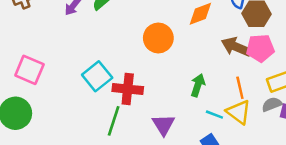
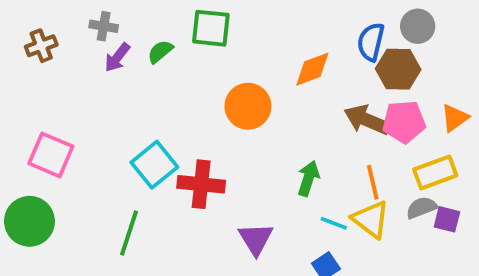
green line: (114, 121) -> (129, 233), moved

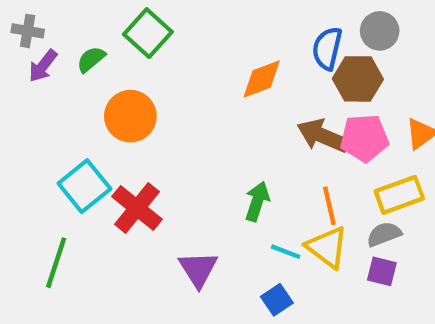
green square: (211, 28) -> (148, 33), turned 36
orange circle: (248, 106) -> (130, 116), moved
red cross: (201, 184) -> (137, 208), turned 33
purple square: (447, 219) -> (382, 271), moved

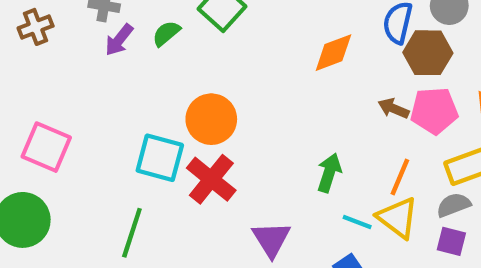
orange circle: (130, 116) -> (211, 119), moved
brown arrow: (323, 136) -> (393, 108), size x0.6
cyan square: (84, 186) -> (160, 158), turned -36
orange line: (329, 206) -> (400, 177), turned 36

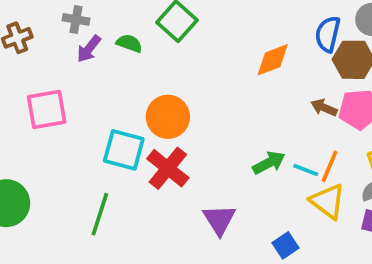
green semicircle: (166, 33) -> (129, 43), turned 60
pink square: (46, 147) -> (47, 109), moved, turned -33
green arrow: (329, 173) -> (269, 163), turned 44
cyan line: (357, 222) -> (306, 170), moved

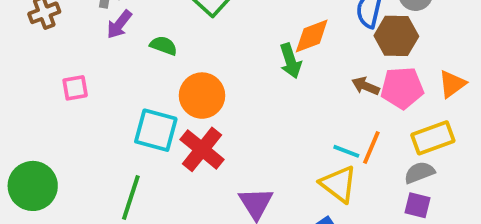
green semicircle: (129, 43) -> (164, 46), moved
pink square: (47, 109) -> (75, 88), size x0.6
green arrow: (269, 163) -> (291, 61), moved, turned 100
yellow triangle: (328, 201) -> (339, 184), moved

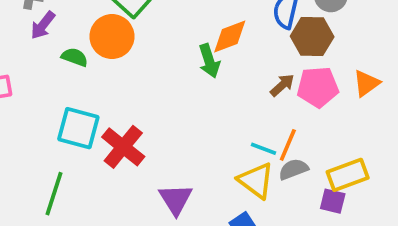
green semicircle: (164, 46) -> (75, 57), moved
brown arrow: (366, 86) -> (282, 85), turned 115
orange circle: (202, 96) -> (112, 37), moved
yellow rectangle: (433, 138) -> (348, 175), moved
gray semicircle: (419, 173) -> (293, 169), moved

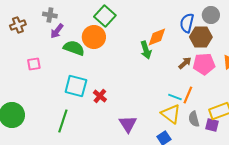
green semicircle: (75, 57) -> (74, 48), size x1.5
red cross: (123, 147) -> (100, 96), size x0.6
gray semicircle: (293, 169) -> (194, 119), moved, turned -84

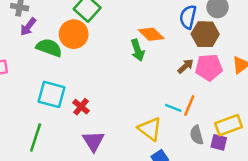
orange diamond: (157, 37) -> (151, 34), turned 65
yellow triangle: (171, 114) -> (150, 129), moved
purple triangle: (128, 124) -> (93, 141), moved

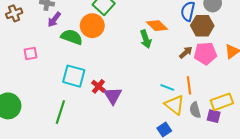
orange line: (189, 105) -> (189, 85), turned -30
cyan line: (173, 108) -> (167, 87), moved
yellow triangle: (150, 129) -> (175, 105), moved
purple triangle: (93, 141) -> (113, 96), moved

